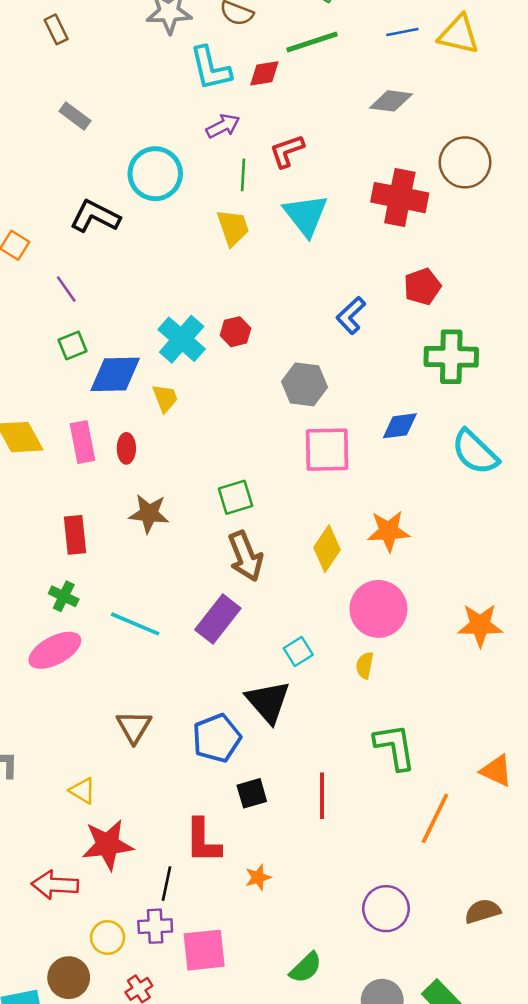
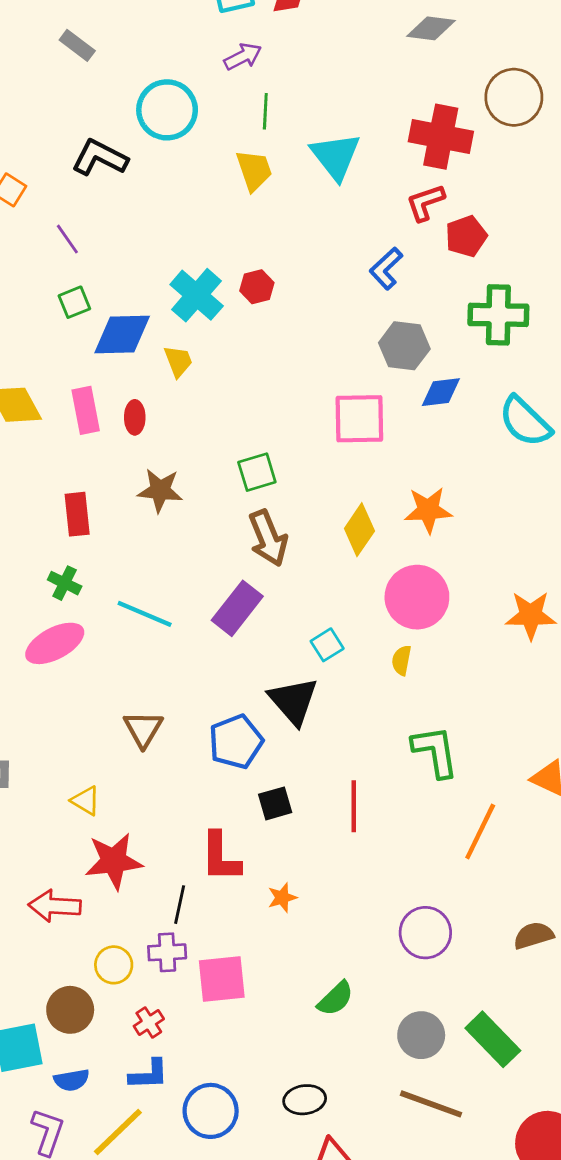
red L-shape: (287, 151) -> (425, 203), moved
gray hexagon: (304, 384) -> (404, 346), moved

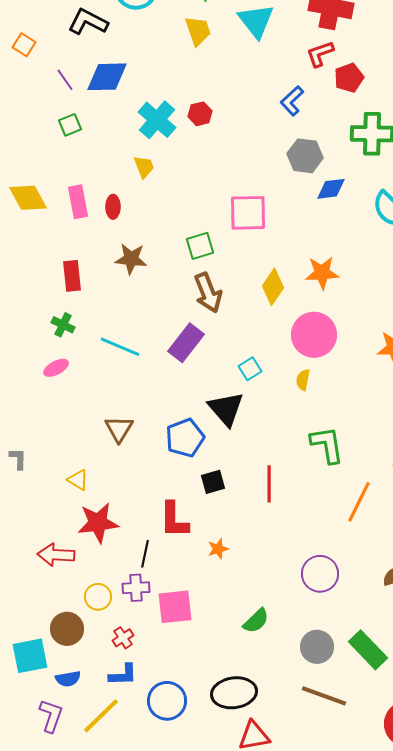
blue diamond: (122, 335) -> (107, 77), moved
pink square: (359, 419) -> (248, 213), moved
pink ellipse: (55, 643) -> (56, 368), size x0.6
black ellipse: (305, 1100) -> (234, 693), size x1.5

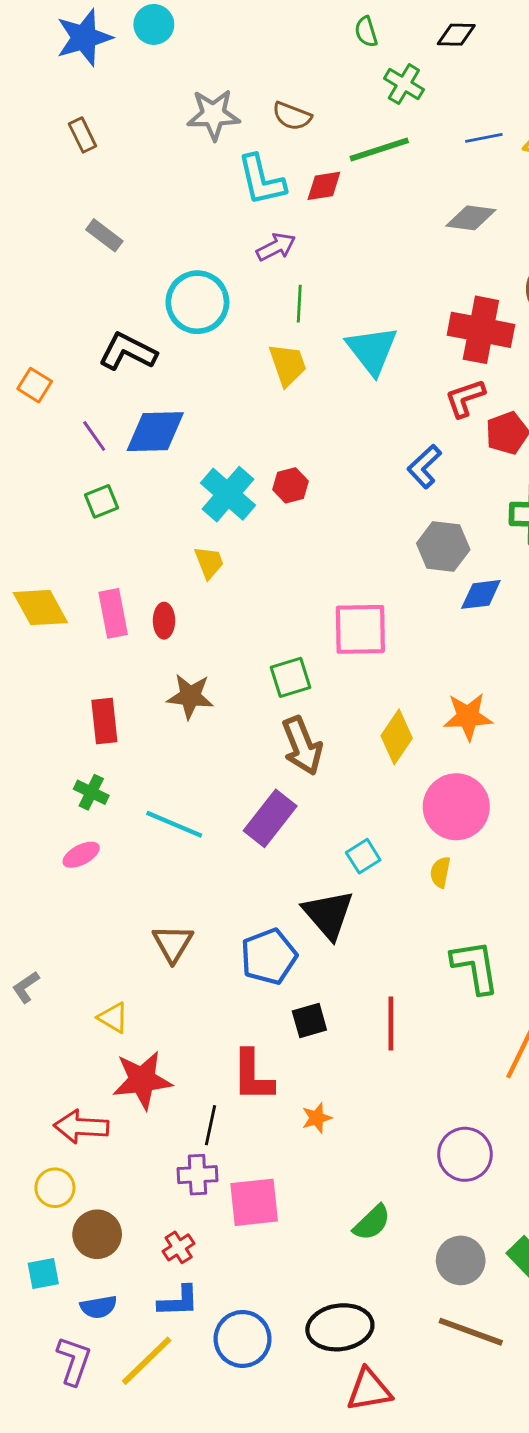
gray L-shape: (18, 459) -> (26, 987), turned -125
yellow circle: (98, 597) -> (55, 1188), moved
cyan square: (30, 656) -> (43, 1274), size x0.6

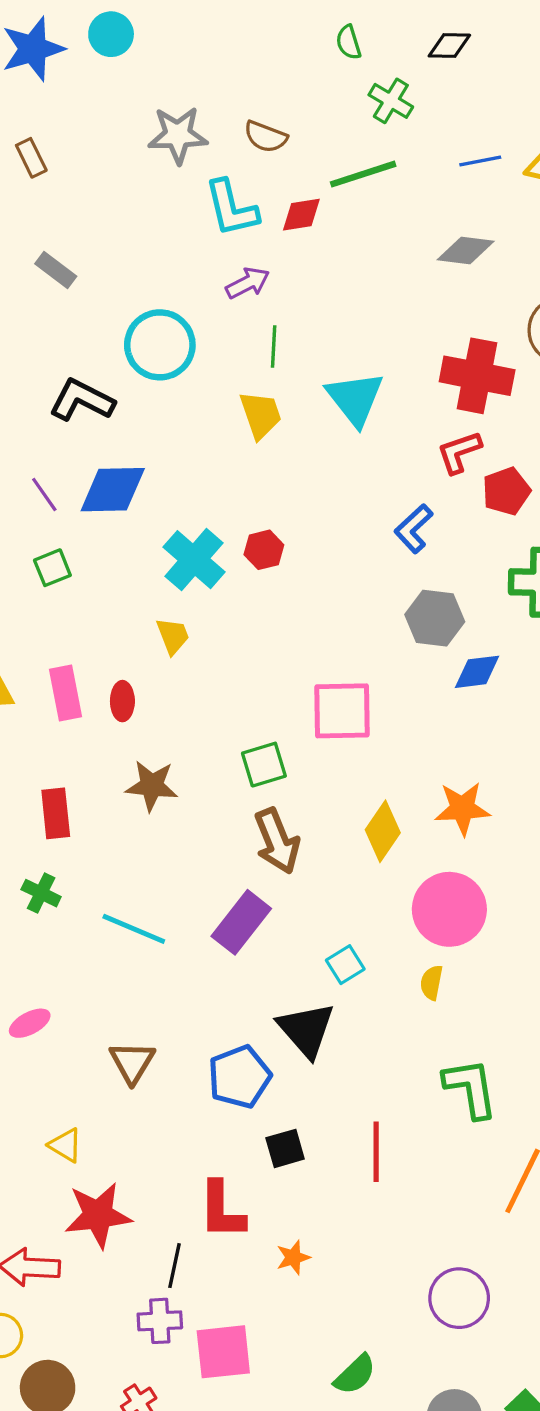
pink ellipse: (81, 855) -> (30, 1023), moved

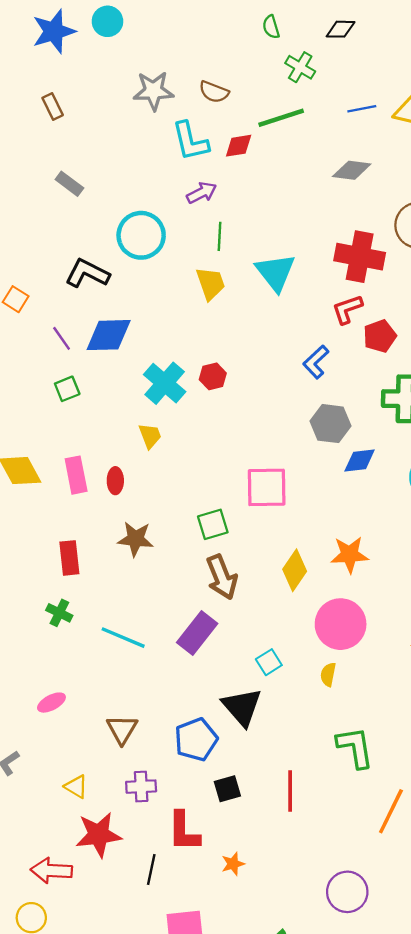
purple cross: (160, 1321) -> (141, 787), moved

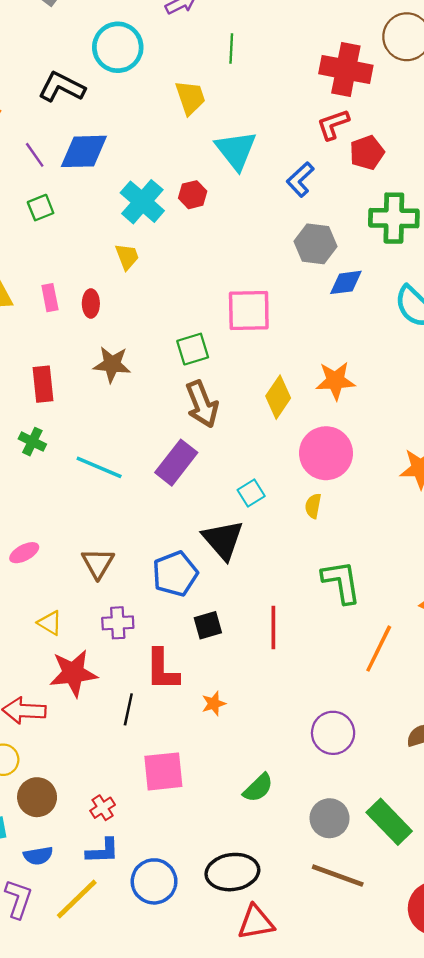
green line: (220, 236) -> (231, 48), moved
cyan triangle: (276, 272) -> (236, 150), moved
pink rectangle: (76, 475) -> (50, 298), size x0.7
pink ellipse: (51, 703) -> (24, 553), moved

